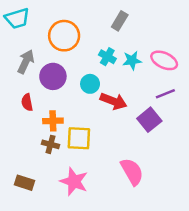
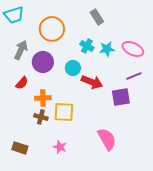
gray rectangle: (120, 21) -> (97, 17), turned -63
red semicircle: (27, 102) -> (22, 83), turned -128
purple square: (149, 120) -> (121, 97), turned 30
pink star: (74, 181) -> (60, 147), size x0.6

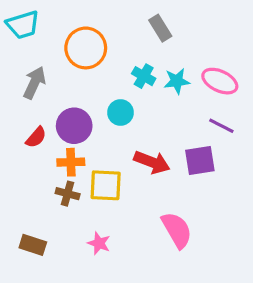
purple circle: (43, 62) -> (74, 126), moved
purple line: (134, 76) -> (221, 126), turned 49
red arrow: (92, 82) -> (152, 162), moved

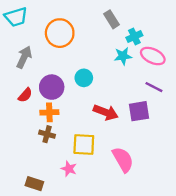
cyan cross: (144, 76) -> (134, 36), moved, turned 35
yellow square: (106, 185) -> (84, 145), moved
brown rectangle: (33, 245) -> (34, 184), moved

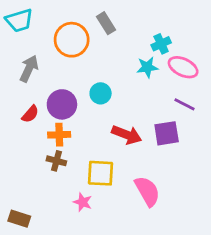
gray rectangle: (111, 19) -> (106, 23), moved
brown rectangle: (34, 184) -> (19, 219), moved

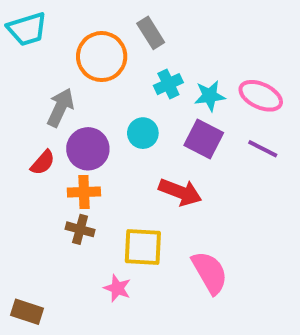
cyan cross: (161, 44) -> (168, 84), moved
gray arrow: (29, 69) -> (60, 108), moved
purple square: (167, 133) -> (204, 139), moved, turned 36

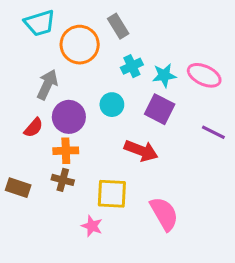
cyan trapezoid: (27, 29) -> (40, 23), moved
purple line: (263, 149) -> (213, 132), moved
brown rectangle: (27, 312) -> (18, 188), moved

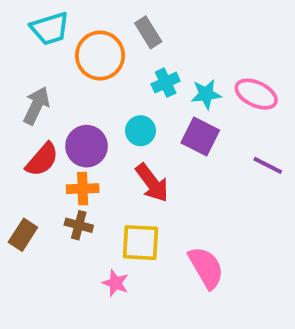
gray arrow: (47, 85) -> (36, 106), moved
red semicircle: (33, 128) -> (42, 160), size x1.4
red arrow: (141, 151) -> (152, 183), moved, turned 32
brown rectangle: (18, 188) -> (23, 235), turned -75

